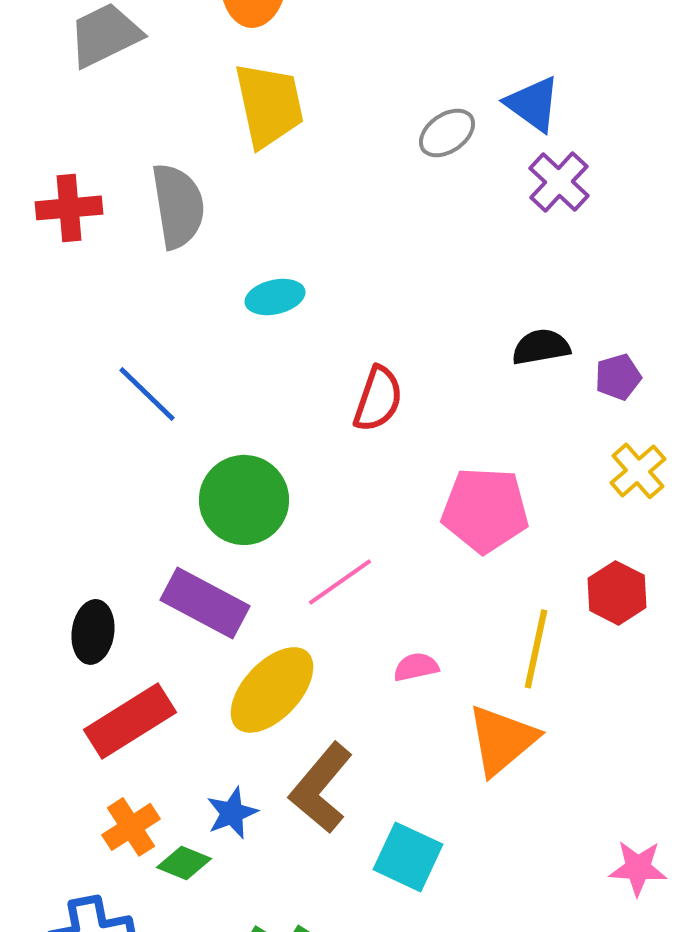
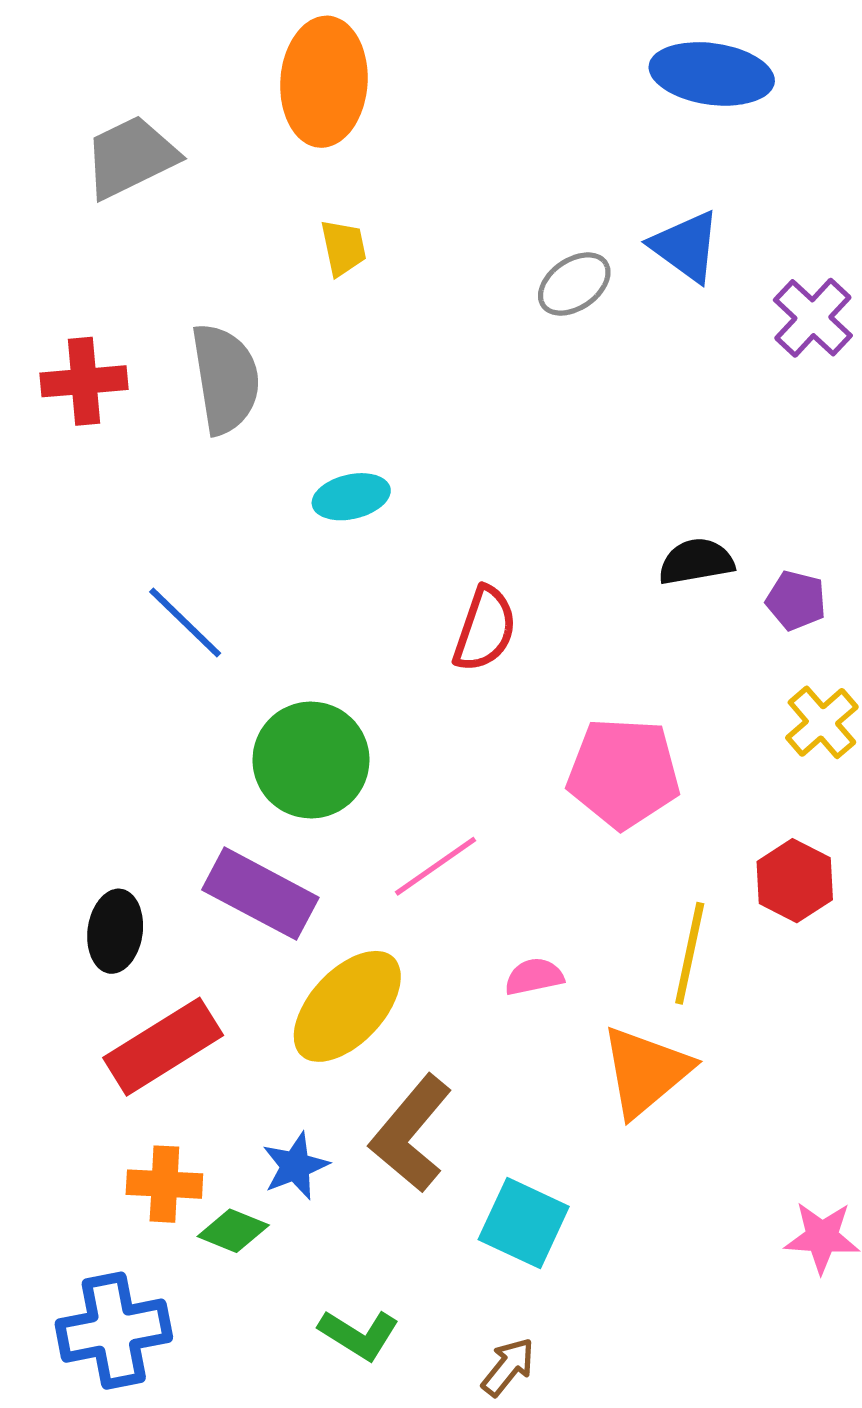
yellow trapezoid: (269, 105) -> (343, 248), size x0.5
purple cross: (559, 182) -> (813, 318), moved
purple pentagon: (618, 377) -> (796, 600), turned 30
orange cross: (131, 827) -> (164, 1184), turned 36

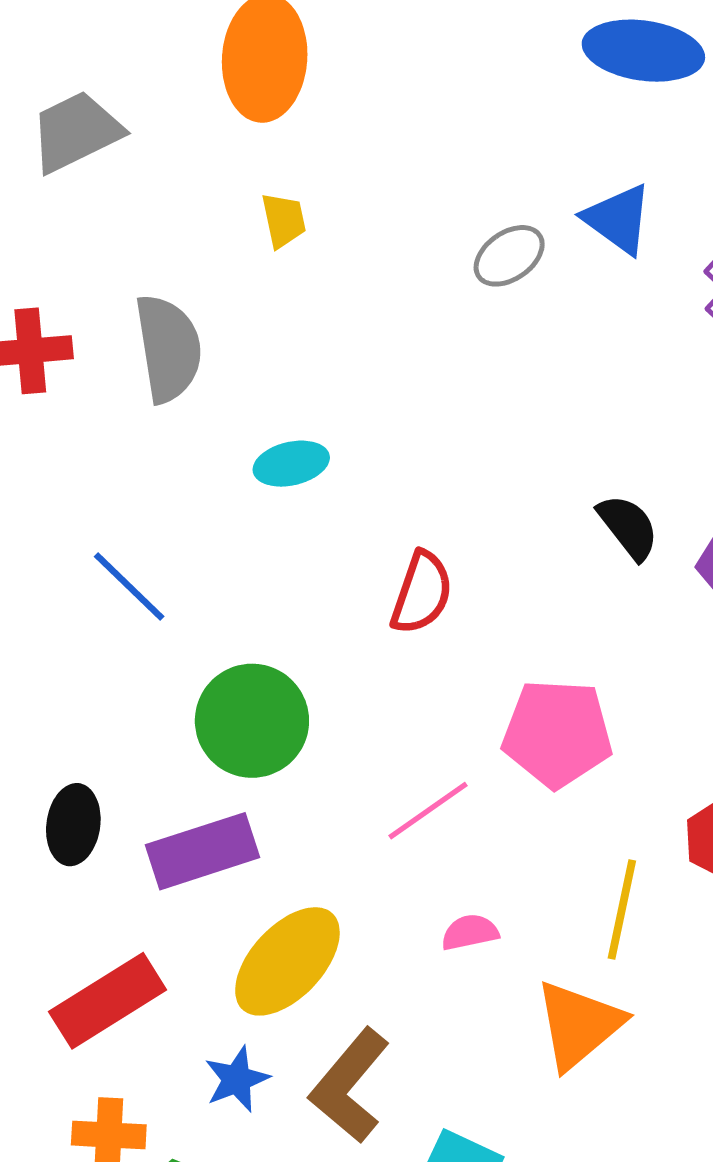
black semicircle: (696, 562) -> (628, 527), turned 62
pink line: (435, 866) -> (428, 811), moved
purple rectangle: (260, 894) -> (203, 851), turned -46
black ellipse: (115, 931) -> (73, 825), moved
blue star: (295, 1166) -> (237, 1079), moved

